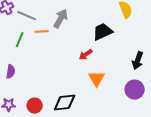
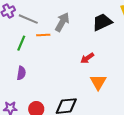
black trapezoid: (103, 32) -> (102, 22), moved
purple semicircle: (11, 72) -> (21, 73), moved

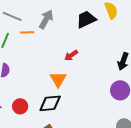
orange triangle: (98, 82) -> (58, 79), moved

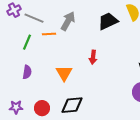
red arrow: (71, 55) -> (93, 57), turned -48
orange triangle: (58, 79) -> (64, 73), moved

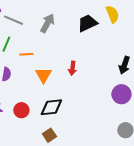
orange line: (49, 34) -> (26, 54), moved
red arrow: (93, 57) -> (72, 68), moved

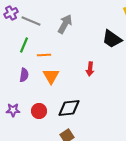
black trapezoid: (87, 23) -> (112, 39), moved, turned -120
orange triangle: (43, 75) -> (51, 76), moved

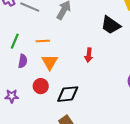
green line: (24, 45) -> (15, 41), moved
red circle: (39, 111) -> (41, 86), moved

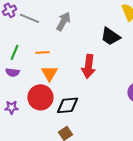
red arrow: (89, 55) -> (88, 66), size x1.6
purple semicircle: (23, 61) -> (12, 72), moved, turned 88
red circle: (41, 86) -> (40, 97), size x1.6

